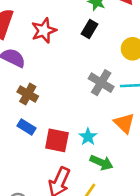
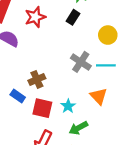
brown cross: (28, 94) -> (37, 79), moved, turned 35
green arrow: (102, 163) -> (78, 128), turned 126

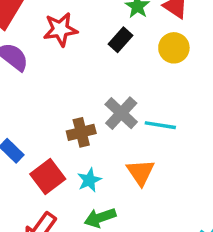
yellow circle: (108, 35) -> (174, 48), moved
brown cross: (37, 79) -> (81, 132), moved
red square: (42, 108) -> (48, 177), turned 30

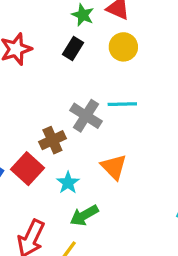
cyan line: (160, 125) -> (122, 104), moved
red square: (48, 177) -> (27, 169), moved

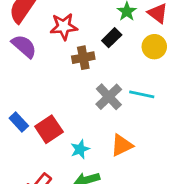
brown cross: (52, 140) -> (83, 58), moved
orange triangle: (114, 167) -> (122, 145), turned 35

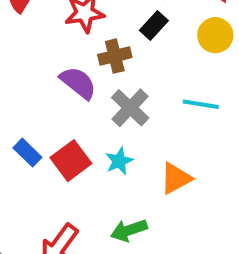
purple semicircle: (24, 46) -> (78, 83), moved
gray cross: (109, 97) -> (130, 108), moved
cyan star: (80, 149) -> (119, 161), moved

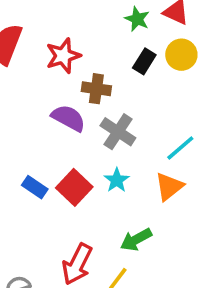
black rectangle: (154, 25) -> (144, 61), moved
brown cross: (115, 56) -> (96, 89), turned 32
cyan line: (201, 104) -> (180, 148), moved, turned -40

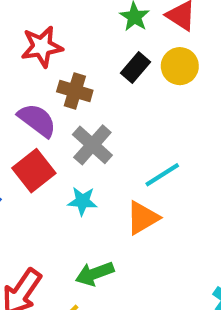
cyan star: (117, 180) -> (82, 201), turned 30
red square: (74, 187) -> (34, 171), moved

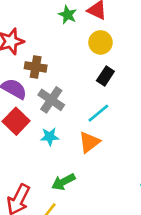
black rectangle: (135, 67) -> (105, 76), moved

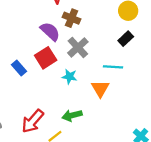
cyan line: (98, 113) -> (113, 67), turned 30
orange triangle: (89, 142) -> (100, 89), turned -36

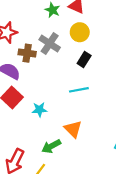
gray cross: (78, 47) -> (50, 43), moved
orange triangle: (100, 89) -> (73, 129), moved

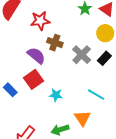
gray cross: (50, 43) -> (82, 55), moved
cyan line: (79, 90) -> (96, 95), moved, turned 30

